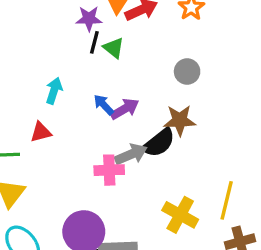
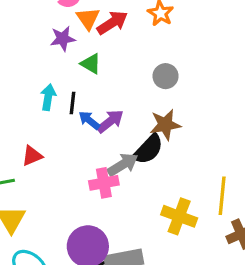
black line: (94, 42) -> (73, 103), moved
cyan arrow: (54, 91) -> (48, 97), moved

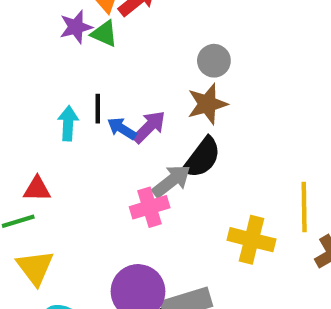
green triangle: (91, 64) -> (104, 34), moved
cyan arrow: (48, 97) -> (68, 123), moved
brown star: (165, 125) -> (207, 104), moved
red triangle: (32, 156) -> (37, 189), moved, turned 30

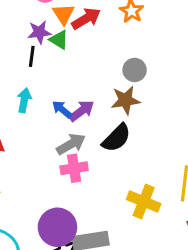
black line: (98, 109) -> (32, 56), moved
gray arrow: (171, 181) -> (71, 144), moved

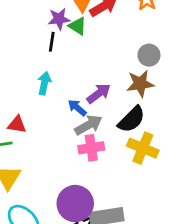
blue arrow: (62, 109) -> (77, 108), moved
yellow cross: (144, 202) -> (143, 148), moved

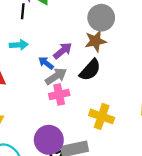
gray circle: (149, 55) -> (101, 18), size x1.5
cyan arrow: (44, 83) -> (19, 45), turned 78
yellow cross: (143, 148) -> (102, 116), moved

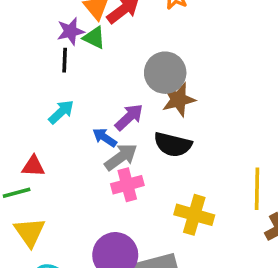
gray circle: (101, 18) -> (165, 73), moved
cyan arrow: (19, 45) -> (61, 112), turned -36
black semicircle: (90, 70) -> (173, 144), turned 65

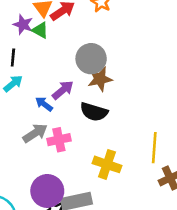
purple star: (70, 31) -> (23, 25), turned 30
black line: (65, 60) -> (13, 58), moved
gray arrow: (121, 157) -> (35, 133), moved

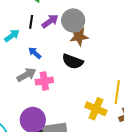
black line: (13, 58) -> (31, 22), moved
purple arrow: (63, 90) -> (50, 21), moved
yellow cross: (107, 164) -> (96, 109), moved

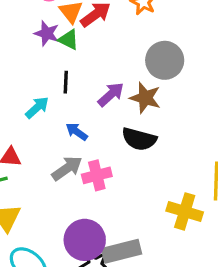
gray circle: (73, 20) -> (165, 60), moved
purple arrow: (50, 21) -> (111, 94), moved
brown star: (79, 37) -> (145, 98), turned 30

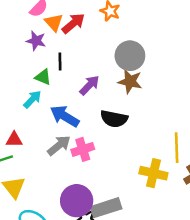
green triangle: (68, 40) -> (43, 77), moved
black line: (66, 82) -> (60, 62), moved
brown star: (145, 98) -> (130, 81), moved
blue arrow: (77, 132) -> (65, 116), size x1.6

